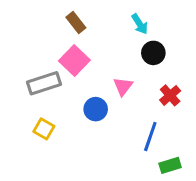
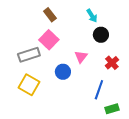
yellow square: (44, 129) -> (29, 85), size x1.5

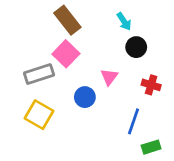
brown rectangle: (50, 15) -> (67, 20), size x1.5
red cross: (112, 63) -> (151, 85), turned -32

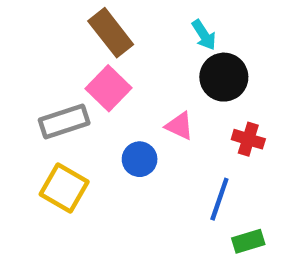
black circle: (136, 47) -> (224, 77), size x1.4
pink triangle: (109, 77) -> (179, 126), turned -42

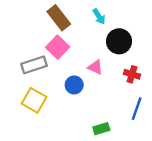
cyan arrow: (204, 35) -> (99, 17), moved
blue line: (219, 199) -> (137, 109), moved
green rectangle: (248, 241) -> (101, 129), moved

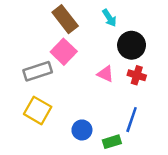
red cross: (132, 74) -> (137, 75), moved
blue circle: (74, 85) -> (82, 130), moved
blue line: (137, 109) -> (132, 120), moved

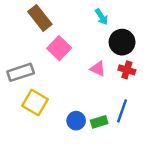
brown rectangle: (65, 19) -> (40, 18), moved
gray rectangle: (38, 71) -> (21, 72), moved
green rectangle: (112, 142) -> (99, 122), moved

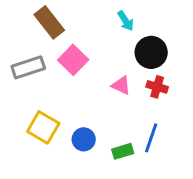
gray rectangle: (21, 72) -> (28, 67), moved
blue circle: (76, 121) -> (84, 139), moved

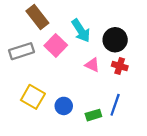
cyan arrow: (126, 21) -> (81, 31), moved, size x1.5

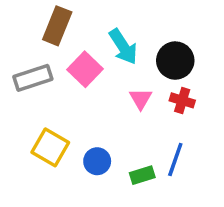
brown rectangle: (37, 17) -> (57, 26), turned 60
pink triangle: (92, 65) -> (141, 99), turned 35

